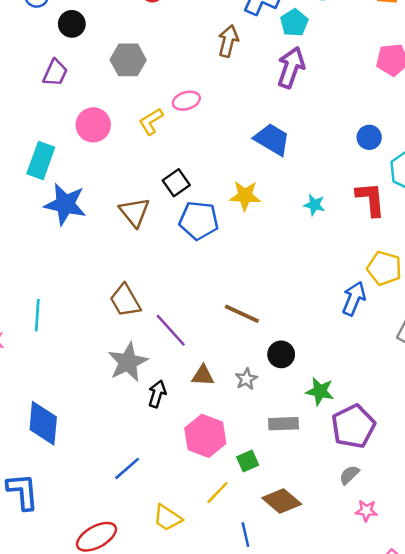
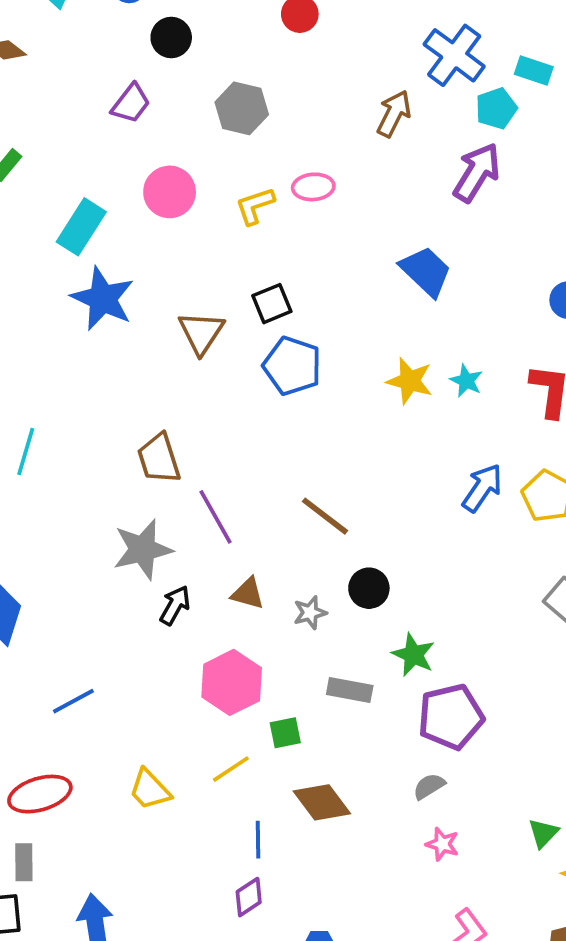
yellow star: (245, 196) -> (410, 381), moved
blue arrow: (354, 299) -> (482, 488), moved
blue line: (127, 468) -> (73, 701), moved

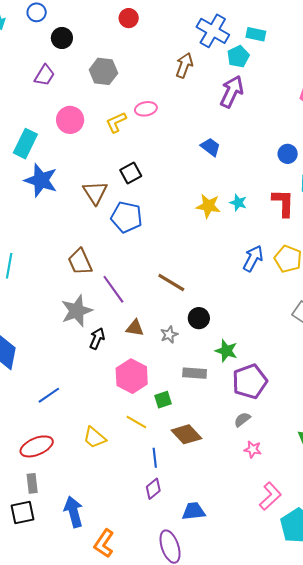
blue trapezoid: (426, 271) -> (210, 147), size x0.7
blue pentagon: (292, 366) -> (126, 217), moved
yellow line: (231, 769) -> (136, 422), turned 70

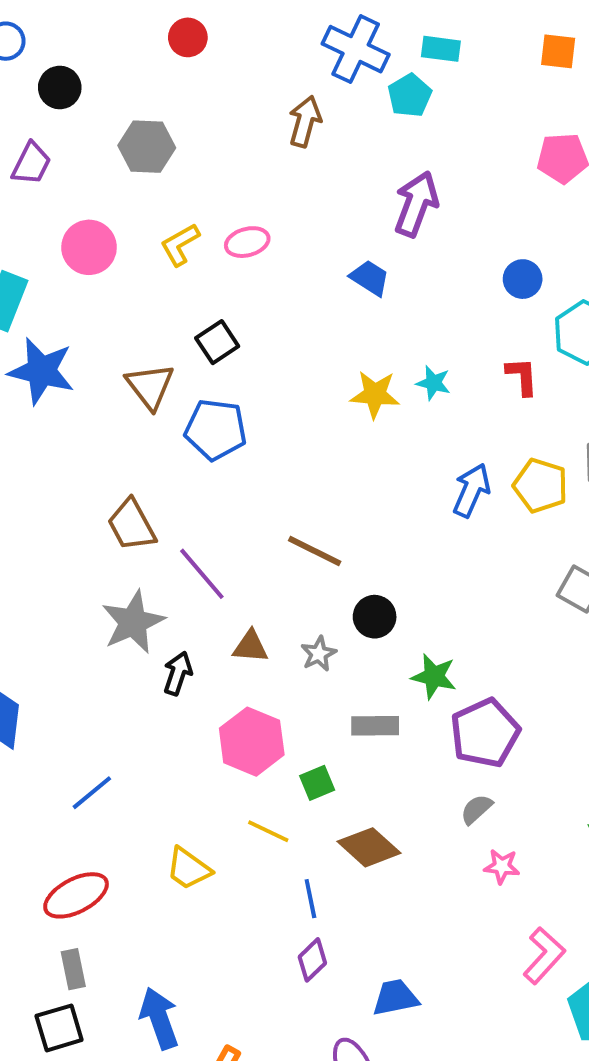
purple arrow: (232, 92) -> (416, 204), moved
pink ellipse: (146, 109) -> (247, 242), moved
red L-shape: (283, 203) -> (522, 376), size x0.7

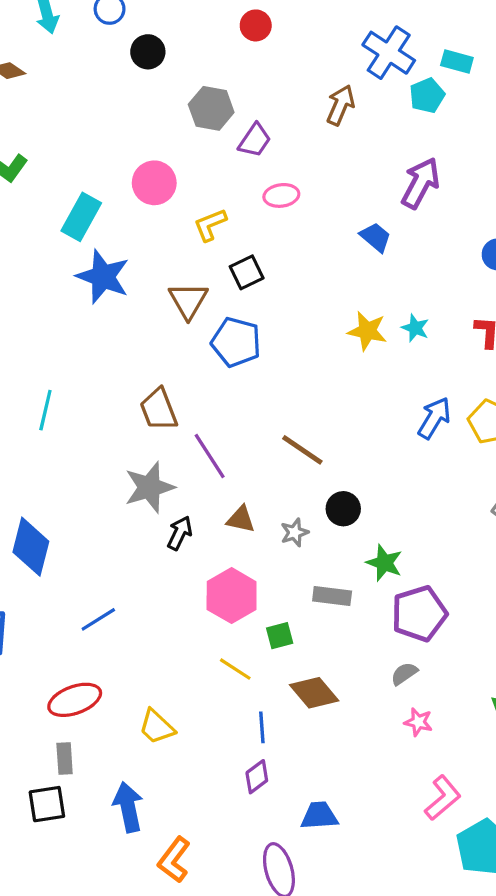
purple trapezoid: (31, 164) -> (255, 140), moved
yellow L-shape: (180, 245) -> (210, 225), moved
yellow trapezoid: (189, 869) -> (157, 727), moved

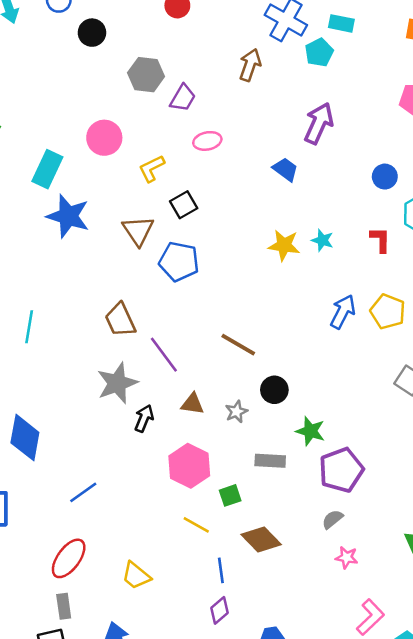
red ellipse: (75, 700) -> (69, 558), turned -30

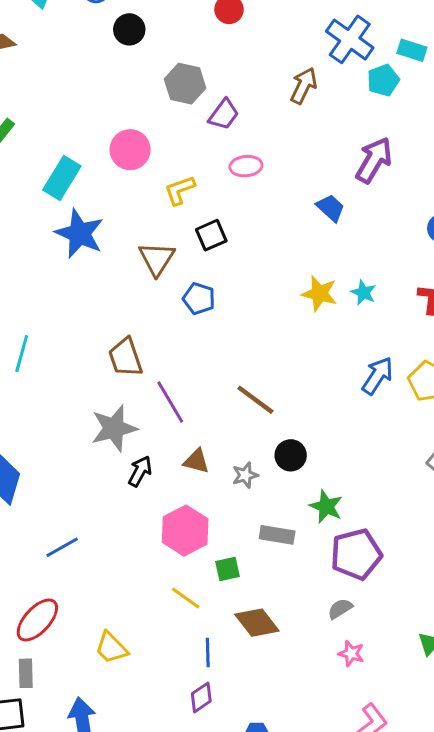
blue pentagon: (179, 262) -> (199, 299), size x0.7

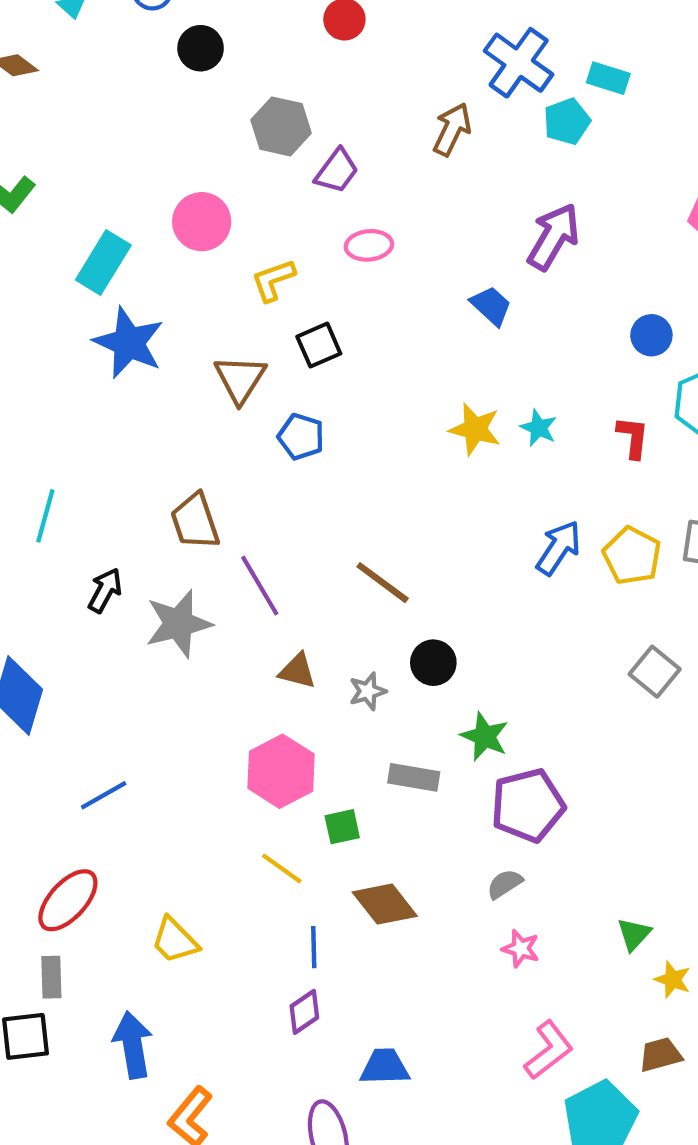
black arrow: (140, 471) -> (105, 590), moved

